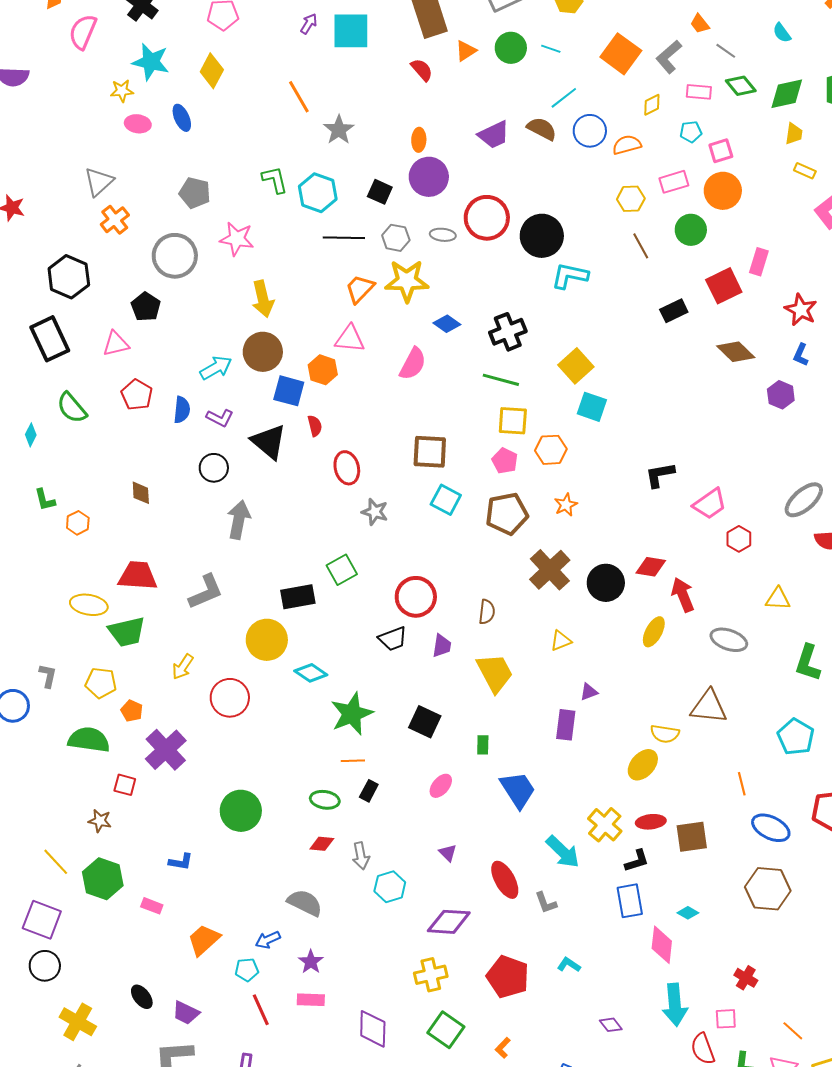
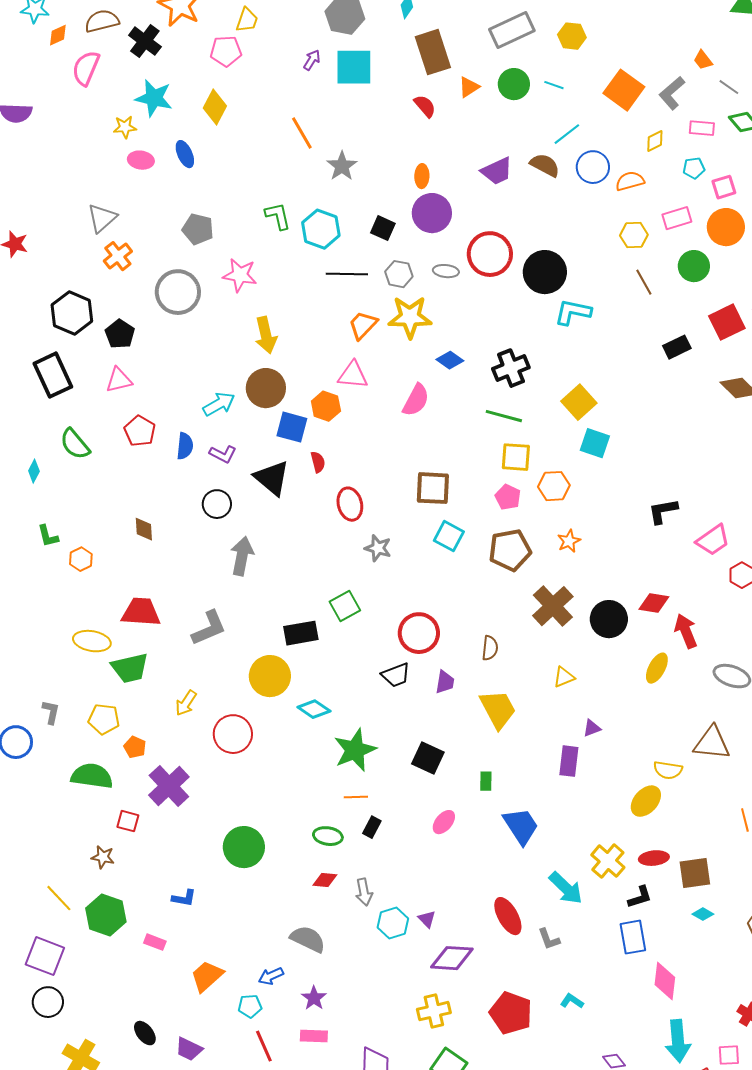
black pentagon: (146, 307) -> (120, 334), moved
purple triangle: (448, 853) -> (427, 919), moved
cyan diamond: (688, 913) -> (703, 914), moved

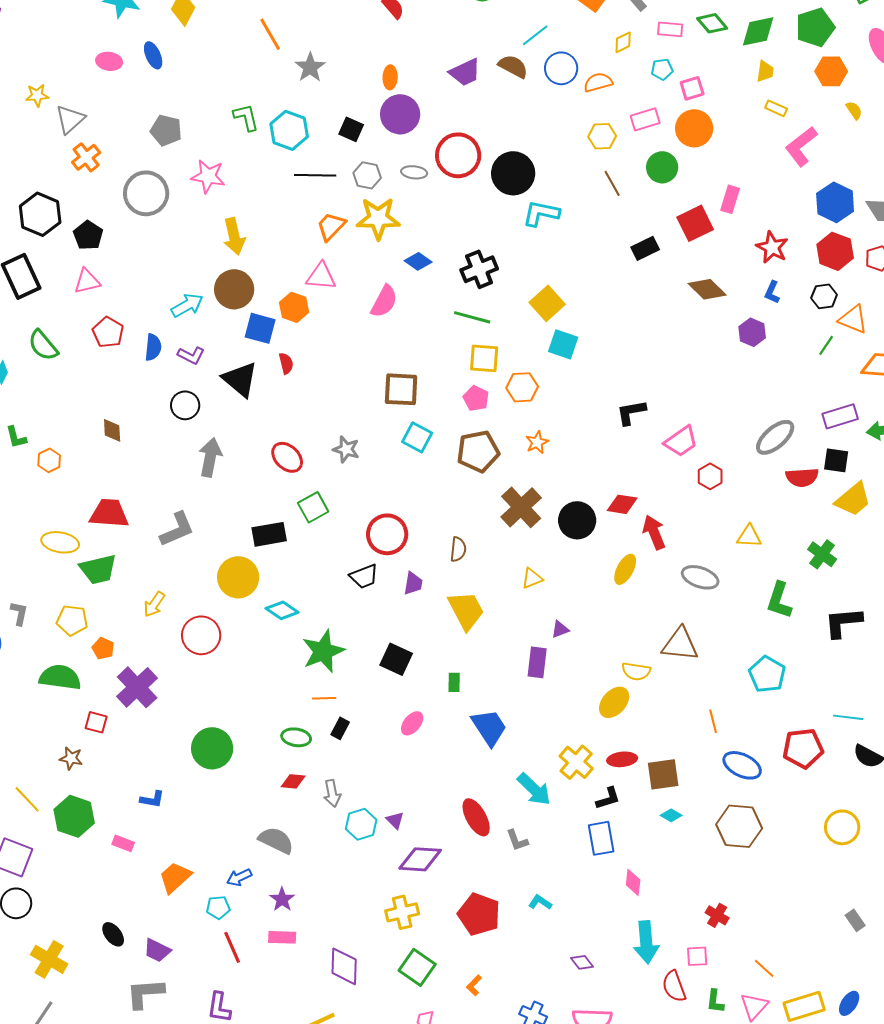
yellow star: (125, 127) -> (37, 95), moved
red ellipse: (350, 504) -> (287, 457), moved, turned -32
pink diamond: (665, 981) -> (633, 882), size x0.7

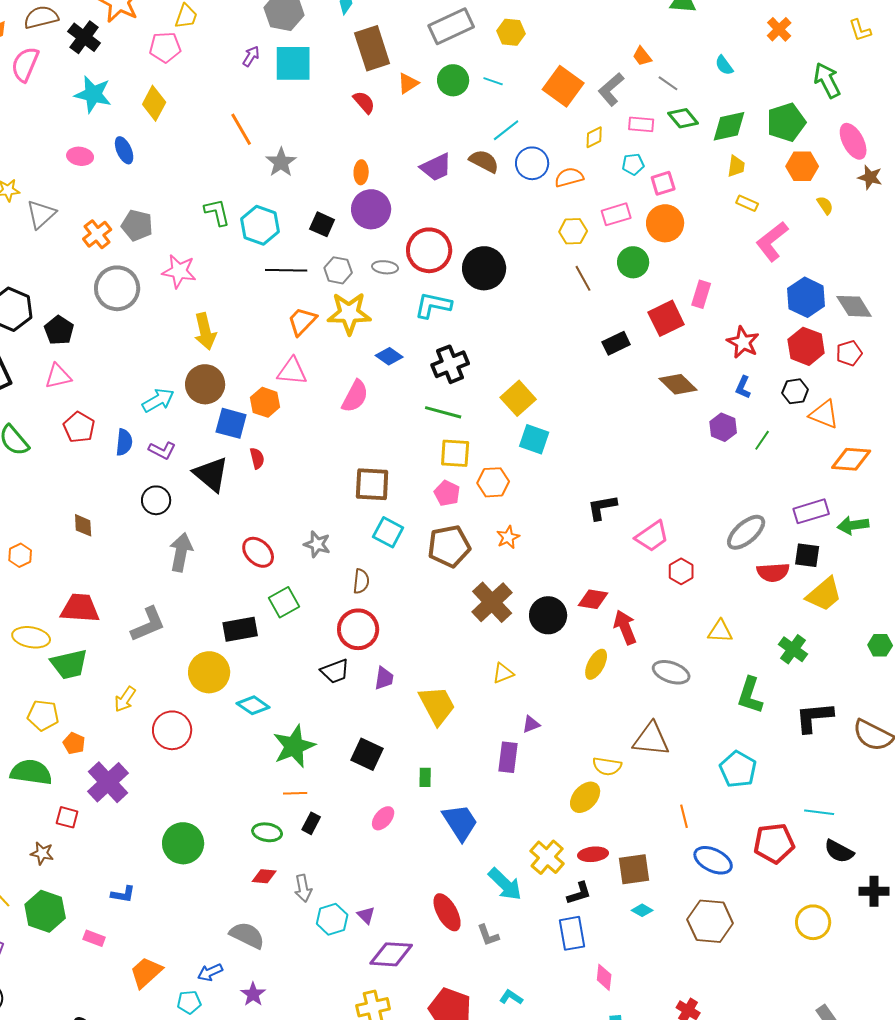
orange cross: (86, 157) -> (97, 234), moved
cyan L-shape: (541, 213) -> (433, 305), moved
green line: (826, 345) -> (762, 440), moved
brown semicircle: (458, 549) -> (361, 581), moved

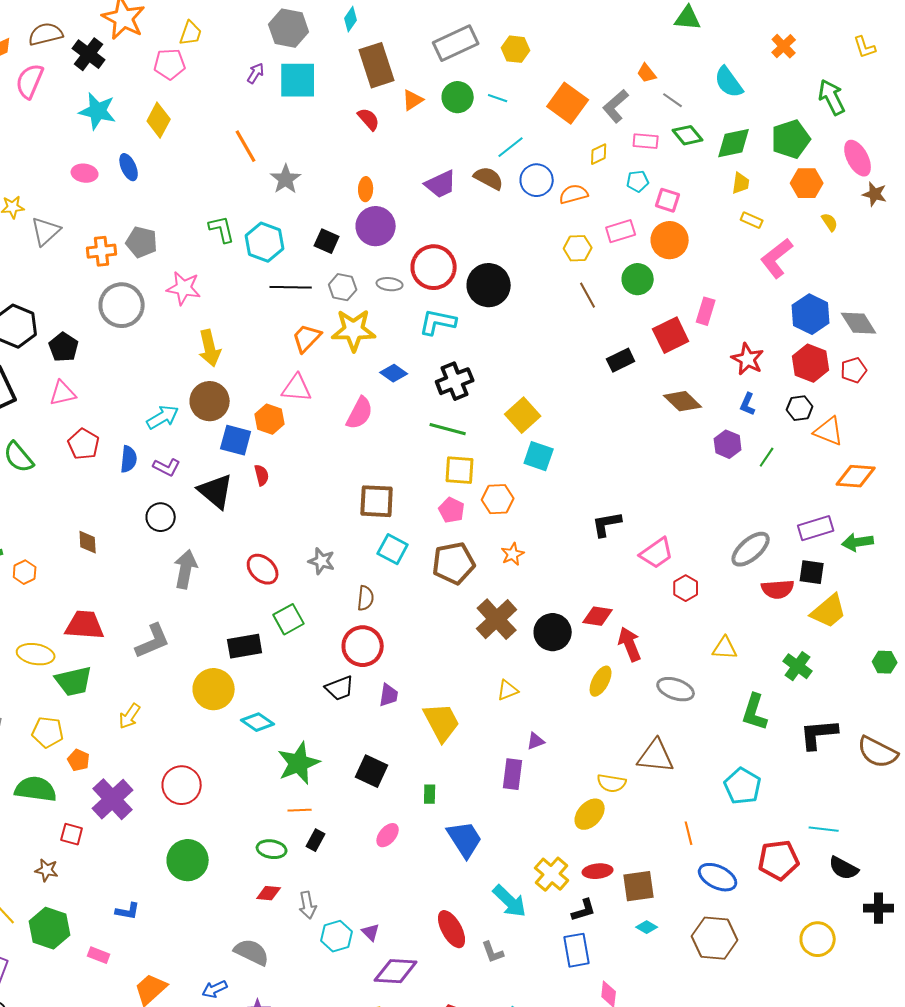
cyan semicircle: (724, 65) -> (729, 82), size x1.6
pink square: (663, 183) -> (668, 200), turned 35
orange cross: (97, 234) -> (102, 251), turned 32
red circle: (172, 730) -> (182, 785), moved

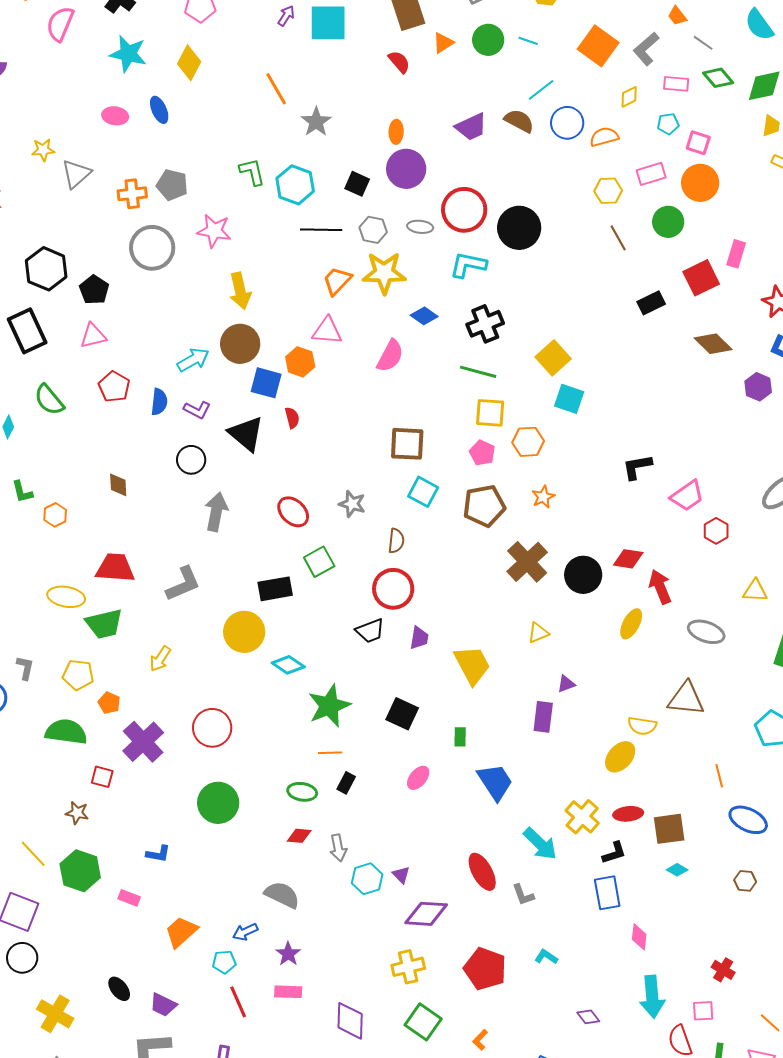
brown hexagon: (715, 938) -> (745, 881), size x0.5

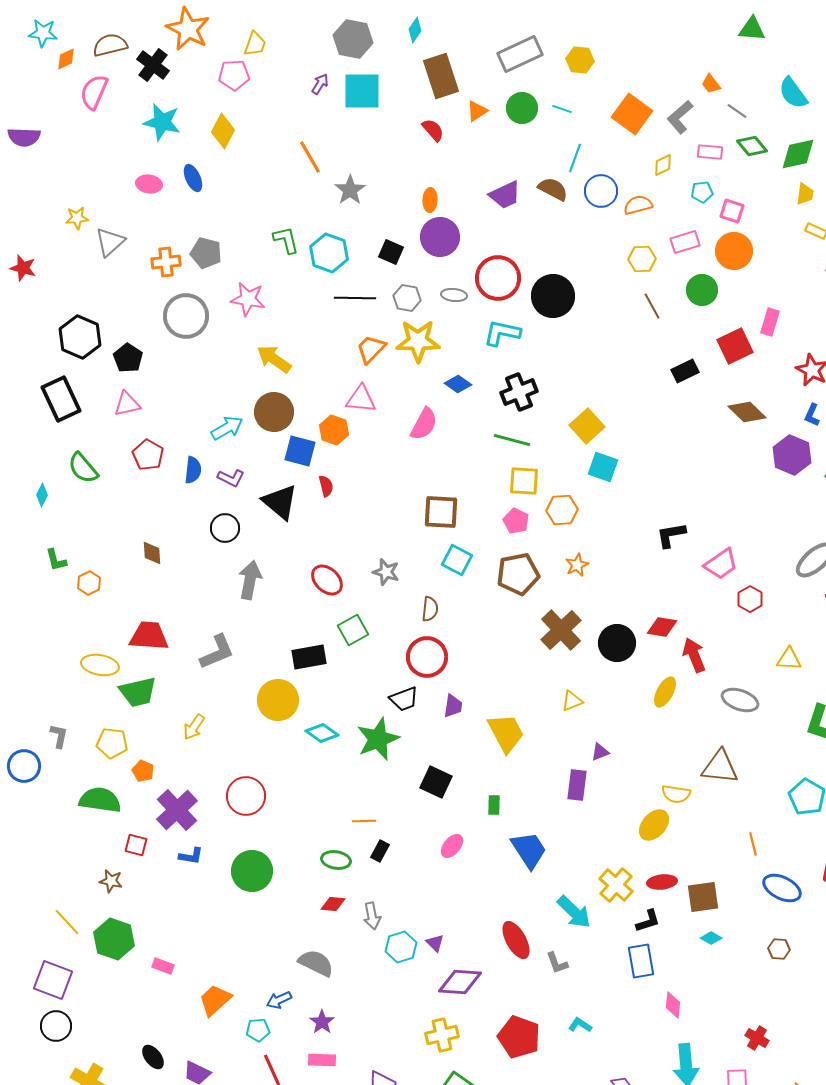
cyan line: (541, 90) -> (575, 158), turned -32
yellow arrow: (240, 291) -> (274, 359), turned 138
purple hexagon: (758, 387) -> (792, 455), size x1.4
green star: (329, 706) -> (378, 739), moved
blue L-shape: (158, 854) -> (191, 856), moved

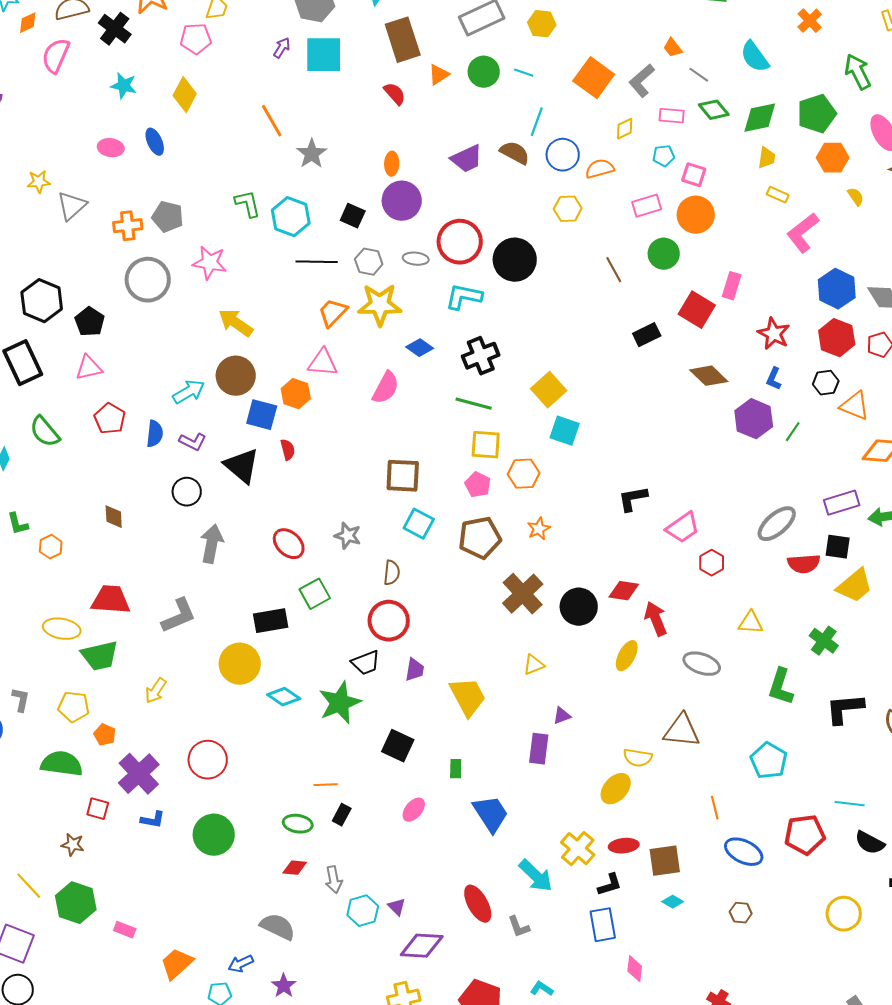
cyan star: (162, 122) -> (124, 86), size x0.7
yellow hexagon: (642, 259) -> (568, 209), moved
red square: (735, 346) -> (697, 310), turned -33

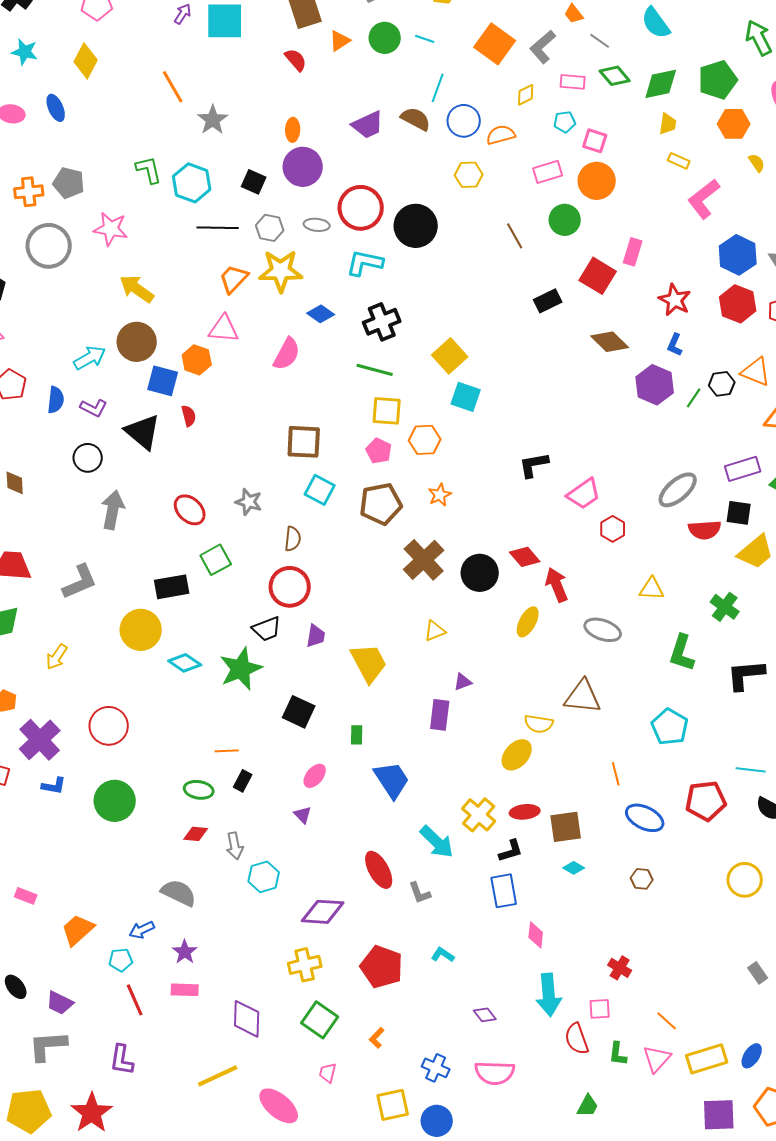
black hexagon: (826, 383) -> (722, 384), moved
red diamond: (624, 591) -> (525, 557), turned 40
purple triangle: (397, 907) -> (303, 815), moved

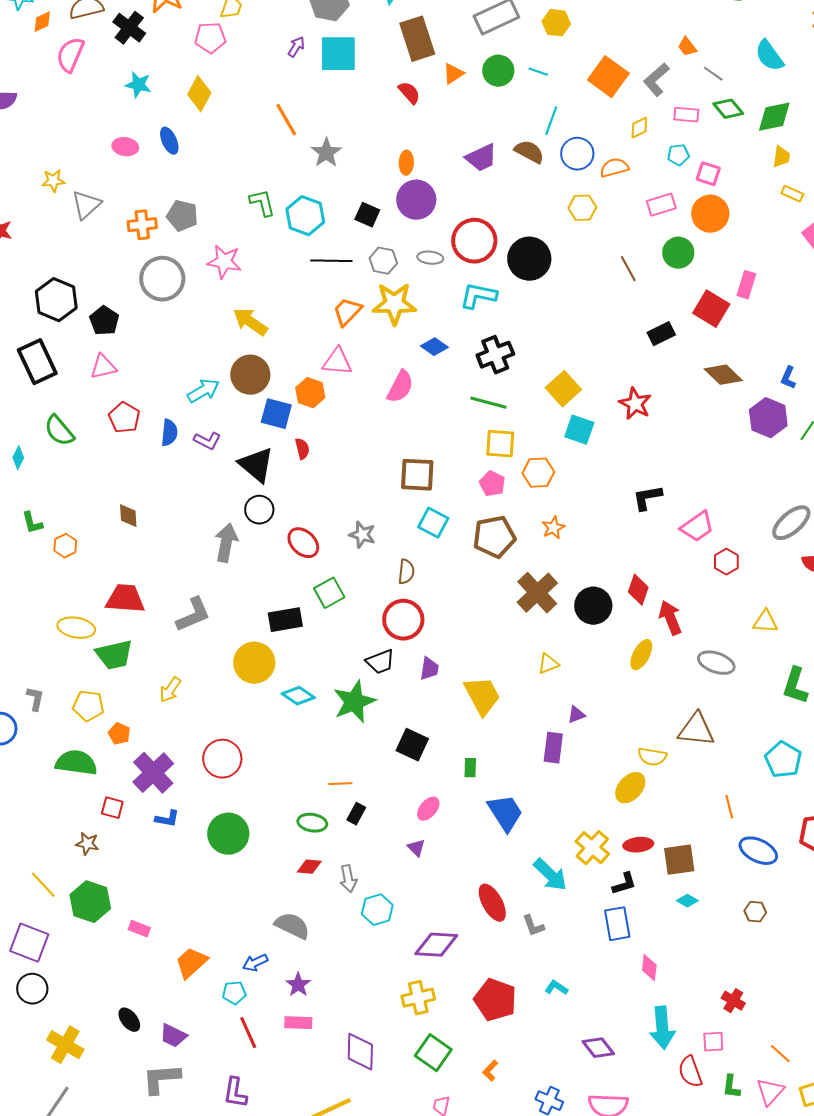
red star: (675, 300) -> (635, 404), moved
black circle: (88, 458) -> (259, 510), moved
red diamond: (525, 557) -> (638, 590), turned 60
purple diamond: (485, 1015) -> (598, 1048), size x1.4

